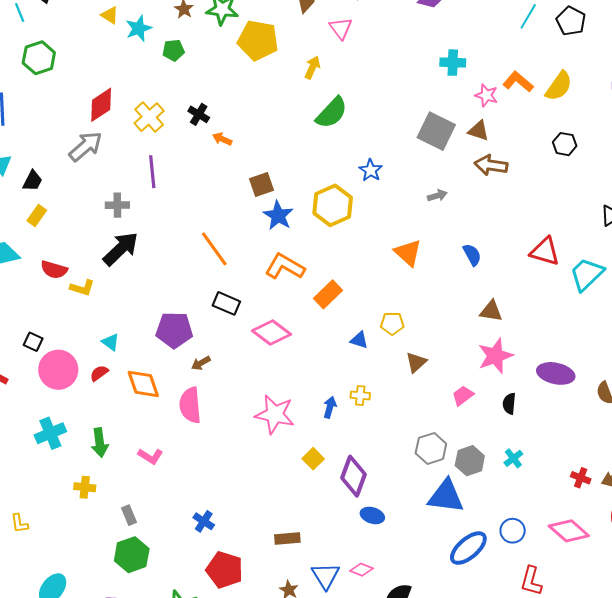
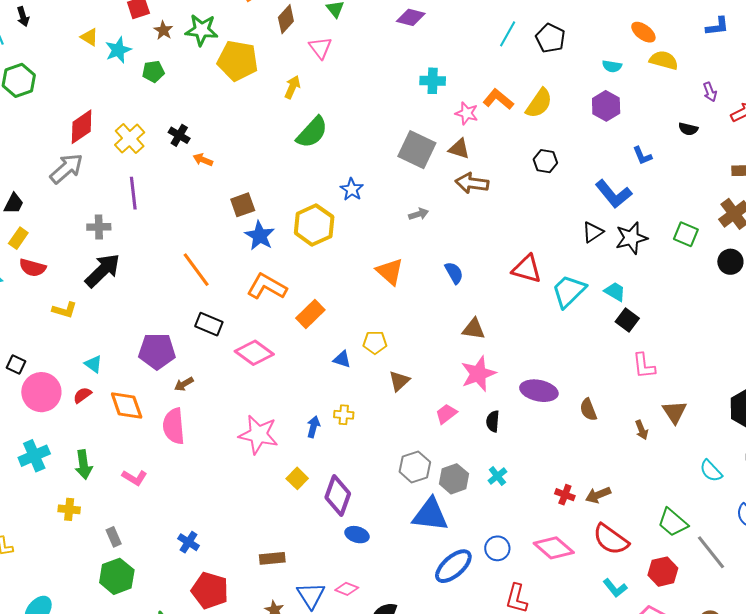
red semicircle: (54, 270) -> (33, 268), moved

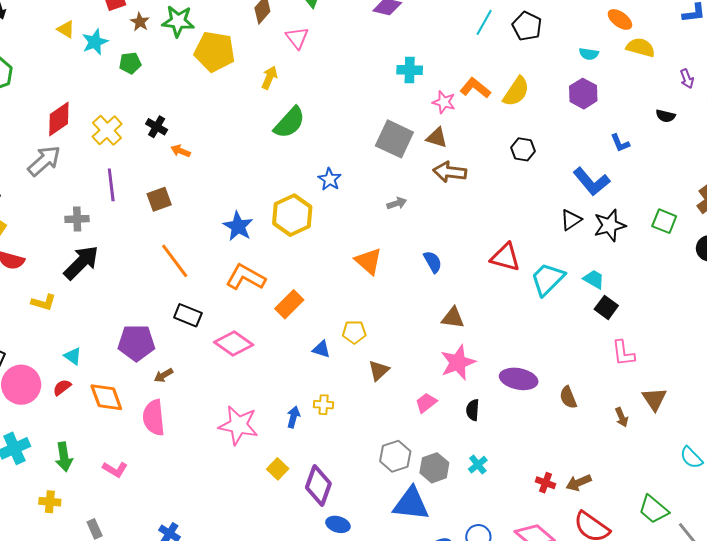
brown square: (243, 205) -> (159, 199), moved

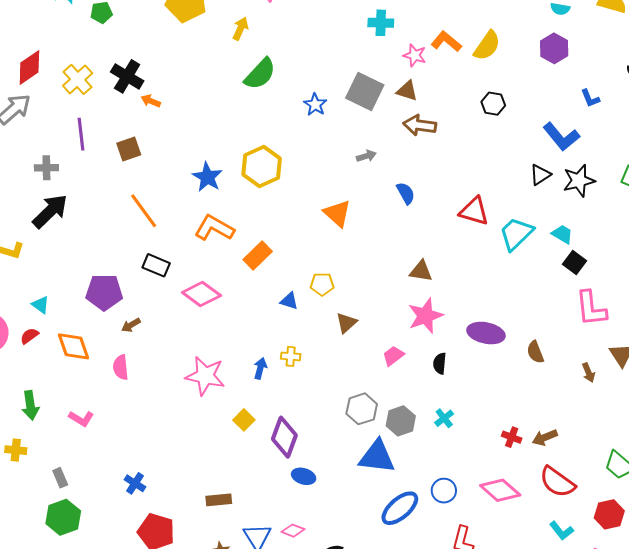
black cross: (157, 127) -> (127, 76), size x1.5
blue star: (330, 179) -> (315, 105), moved
blue semicircle: (433, 262) -> (406, 193), moved
pink L-shape: (623, 353) -> (591, 308), size x1.4
pink semicircle: (154, 418) -> (121, 367), size x0.7

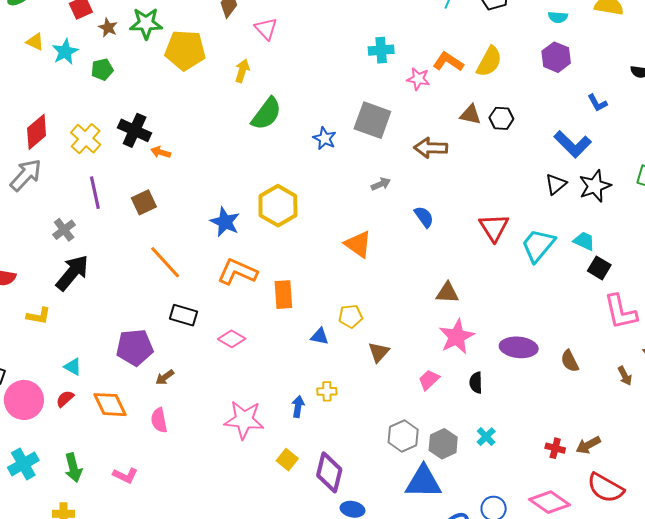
brown triangle: (407, 91) -> (470, 115), moved
gray cross: (46, 168) -> (64, 230), turned -30
red triangle: (474, 211) -> (494, 228), turned 48
orange rectangle: (258, 256) -> (283, 295), turned -44
pink diamond: (201, 294) -> (232, 339), size x0.7

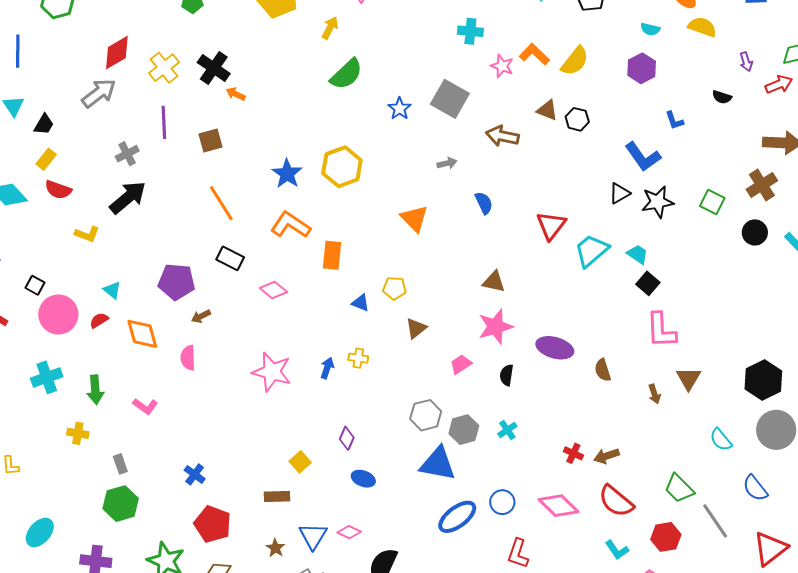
yellow square: (287, 460) -> (300, 462), moved
purple diamond: (329, 472) -> (347, 438), size x0.6

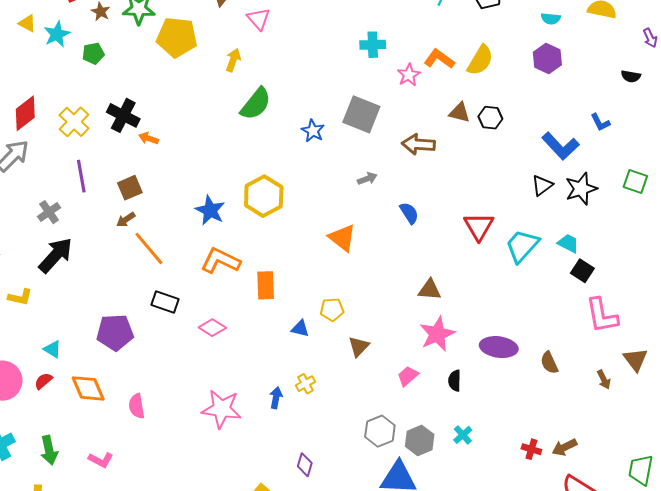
pink star: (502, 66) -> (409, 75), turned 30
blue L-shape: (674, 121) -> (600, 122), moved
brown arrow: (201, 316) -> (126, 220), moved
yellow cross: (358, 358) -> (305, 384), turned -30
green trapezoid: (679, 488) -> (641, 470), turned 64

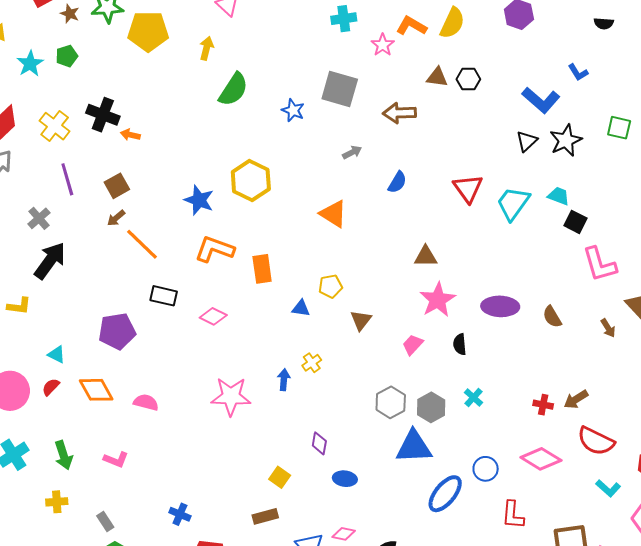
cyan star: (57, 34) -> (30, 64), moved
blue semicircle: (409, 213) -> (397, 182), turned 70
pink semicircle: (137, 406) -> (146, 402), turned 120

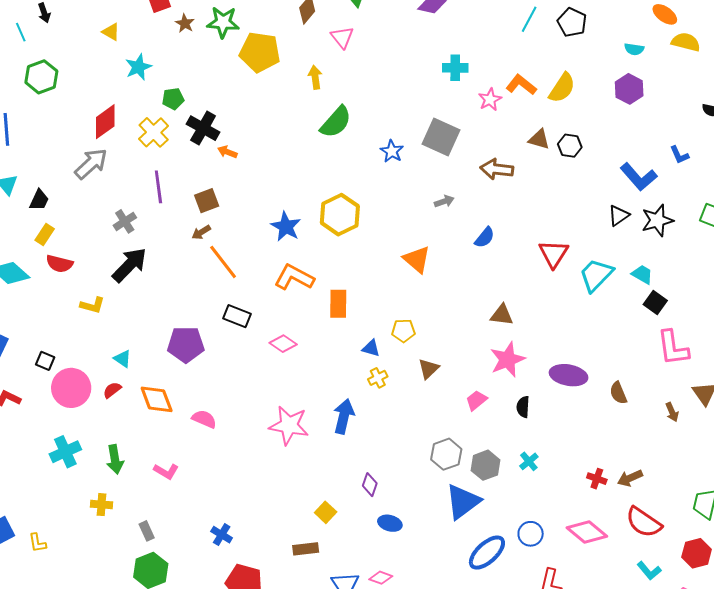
yellow arrow: (206, 48) -> (315, 77), turned -30
green pentagon: (67, 56) -> (173, 99), moved
yellow cross: (312, 363) -> (378, 378), moved
blue arrow: (284, 380) -> (344, 416), size x1.6
blue triangle: (414, 447) -> (463, 502), turned -42

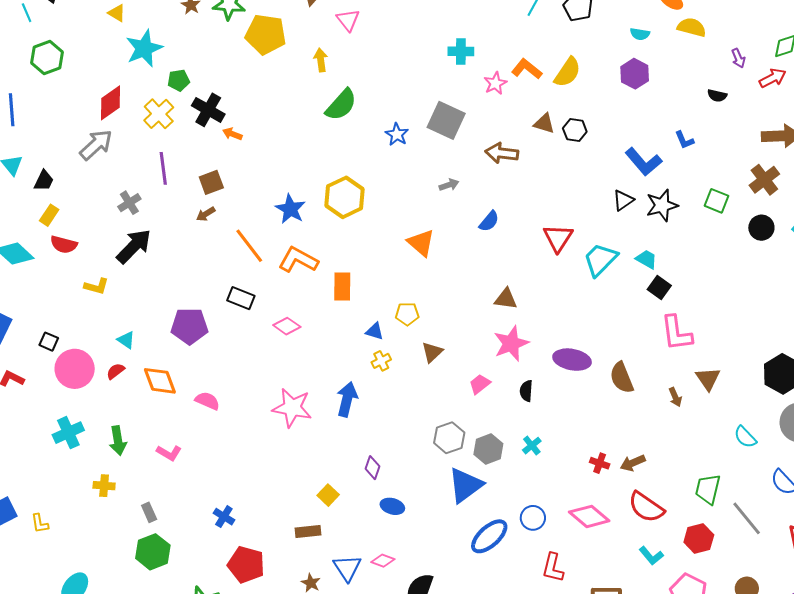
cyan star: (138, 67) -> (144, 48), size x1.4
orange line: (223, 262) -> (249, 246), moved
brown semicircle: (618, 393) -> (622, 378), size x1.4

